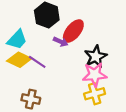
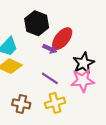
purple line: (37, 62) -> (50, 78), moved
yellow cross: (95, 94) -> (55, 103), moved

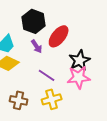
purple arrow: (50, 49) -> (37, 46), moved, turned 32

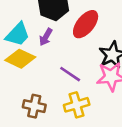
purple arrow: (37, 46) -> (46, 37), moved, turned 64

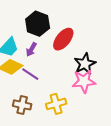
purple line: (70, 74) -> (30, 74), moved

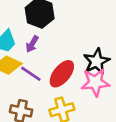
red ellipse: (63, 39) -> (62, 74), moved

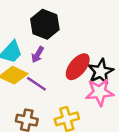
red ellipse: (62, 74) -> (78, 67), moved

